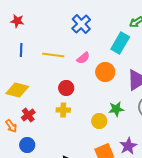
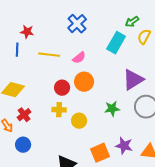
red star: (17, 21) -> (27, 32), moved
orange circle: (105, 72) -> (84, 82), moved
yellow circle: (99, 121) -> (79, 121), moved
purple star: (128, 146) -> (124, 146), turned -30

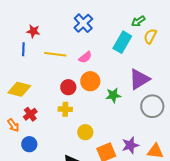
green star: (112, 109) -> (113, 95), moved
yellow circle: (79, 121) -> (85, 132), moved
purple star: (124, 146) -> (130, 145), turned -30

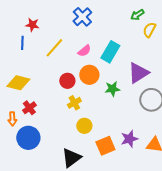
cyan rectangle: (122, 42) -> (110, 52), moved
yellow line: (55, 54) -> (54, 48), turned -55
yellow cross: (65, 109) -> (74, 103), moved, turned -32
orange arrow: (13, 125) -> (12, 119), turned 32
blue circle: (29, 144) -> (28, 138), size x1.5

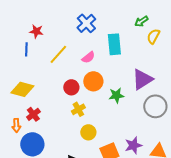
cyan rectangle: (110, 52) -> (114, 44), moved, turned -35

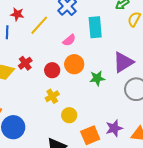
yellow line: (58, 54) -> (39, 25), moved
yellow cross: (78, 109) -> (52, 96), moved
red cross: (33, 114) -> (25, 63), moved

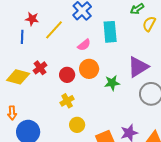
yellow circle: (69, 115) -> (77, 125), moved

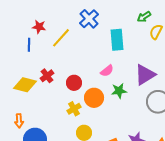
pink semicircle: (84, 45) -> (107, 71), moved
orange circle: (89, 69) -> (94, 98), moved

